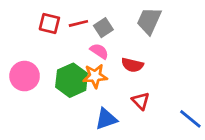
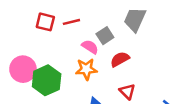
gray square: (103, 28) -> (105, 36), moved
red semicircle: (132, 65) -> (120, 59), turned 138
green hexagon: (72, 80) -> (47, 80), moved

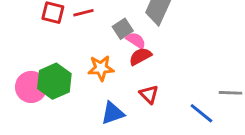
pink semicircle: (90, 47) -> (136, 40), moved
pink circle: (23, 69) -> (31, 87), moved

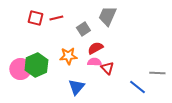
pink semicircle: (136, 40) -> (94, 62), moved, turned -32
red triangle: (149, 94) -> (107, 68), moved
blue triangle: (113, 113) -> (76, 87), turned -30

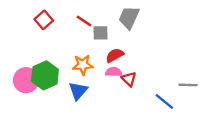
red square: (35, 18) -> (44, 20), turned 35
red line: (56, 18) -> (84, 21), moved, turned 48
gray square: (83, 29) -> (101, 33), turned 32
blue triangle: (76, 87) -> (78, 91), moved

